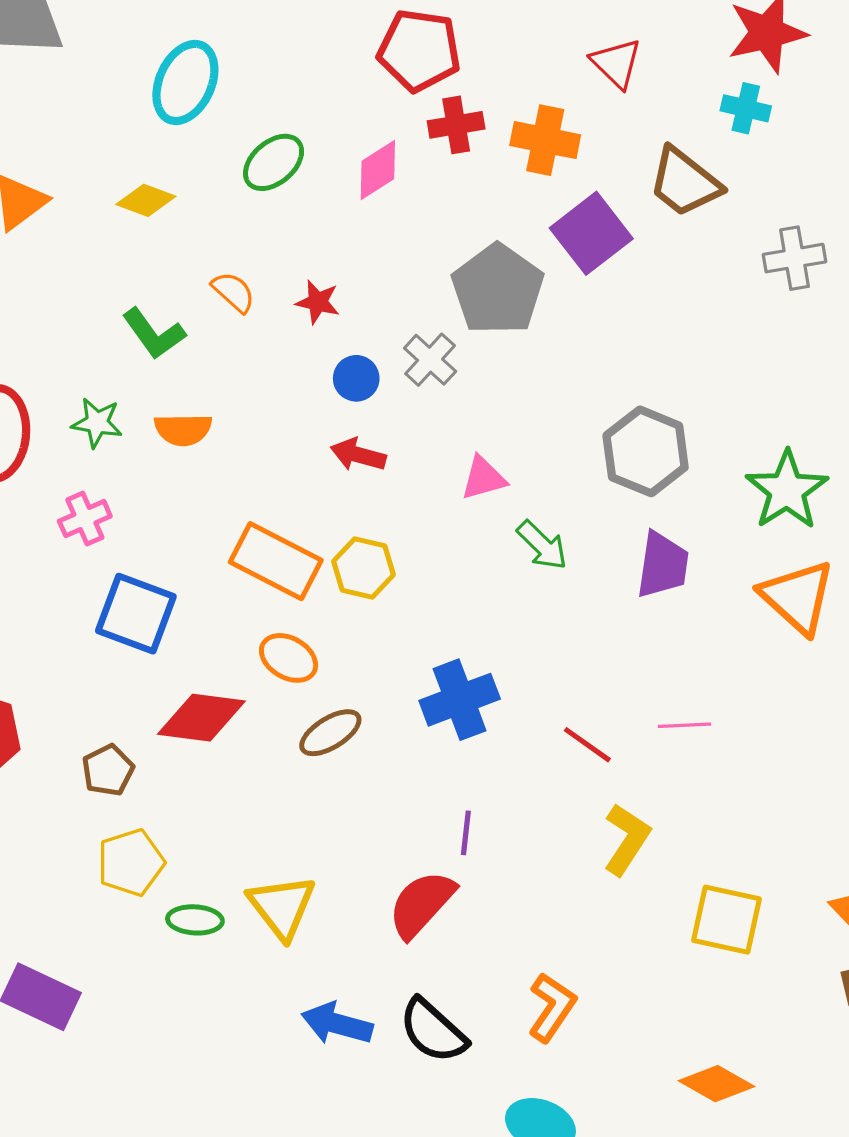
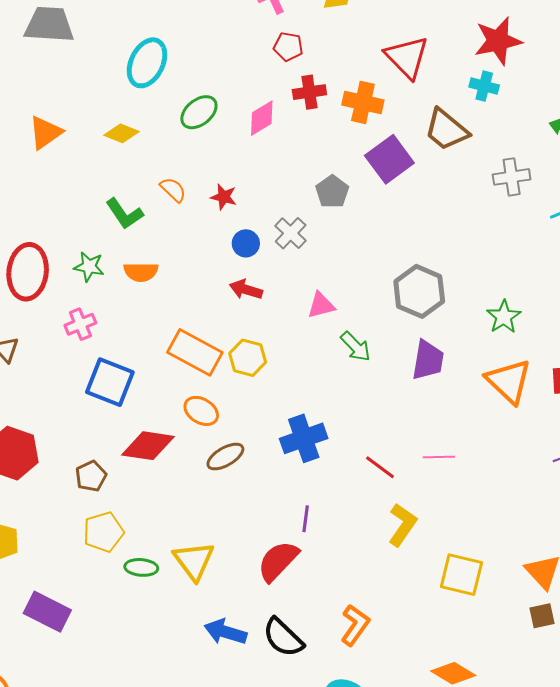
red pentagon: (419, 50) -> (288, 47), size x0.6
red triangle: (616, 63) -> (407, 57), size x1.4
gray pentagon: (498, 289) -> (332, 192), size x0.6
green star: (787, 490) -> (504, 317), size x0.7

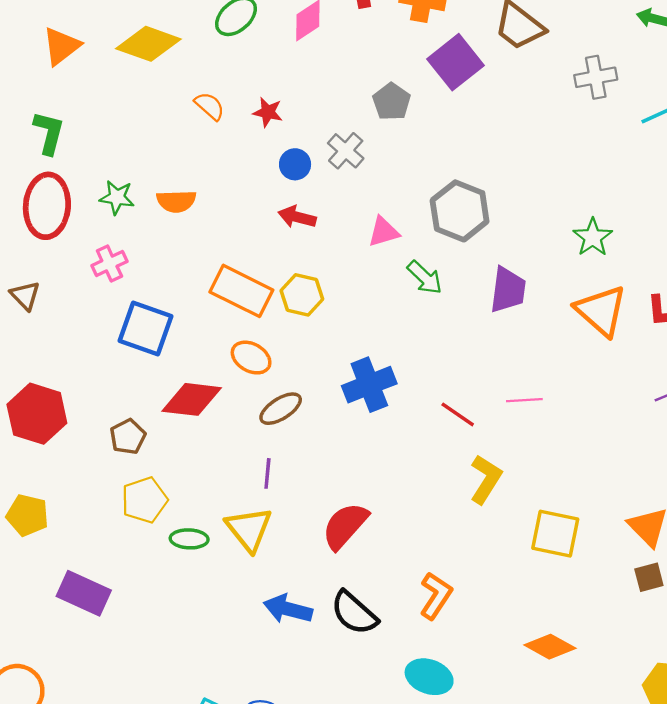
yellow diamond: (121, 133) -> (148, 44), size x1.6
green L-shape: (124, 214) -> (49, 133), moved, turned -129
gray hexagon: (419, 291) -> (460, 211), moved
purple line: (306, 519) -> (267, 473), moved

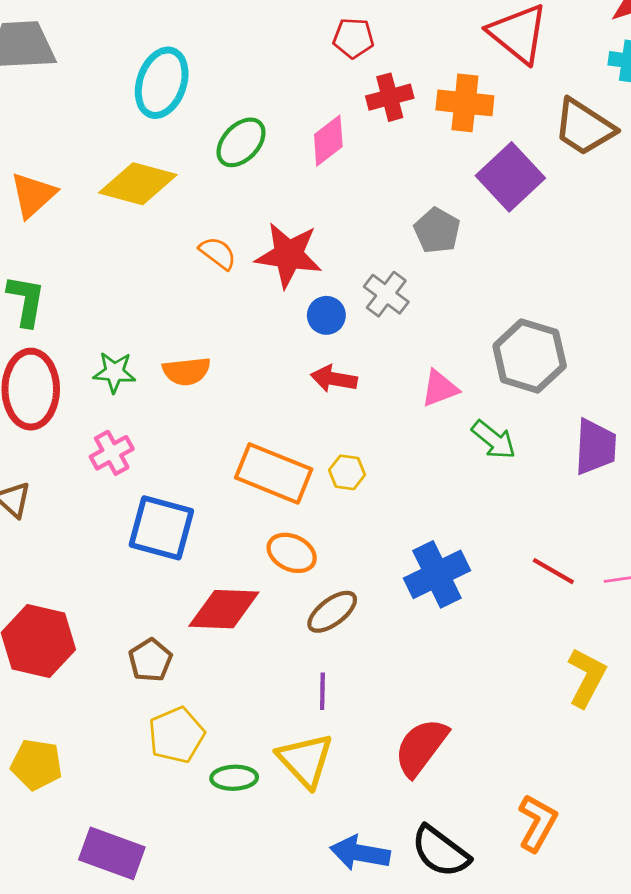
red star: (268, 112) -> (289, 255), size x1.8
yellow hexagon: (302, 295) -> (347, 472), size x0.7
red line: (458, 414) -> (553, 571), moved

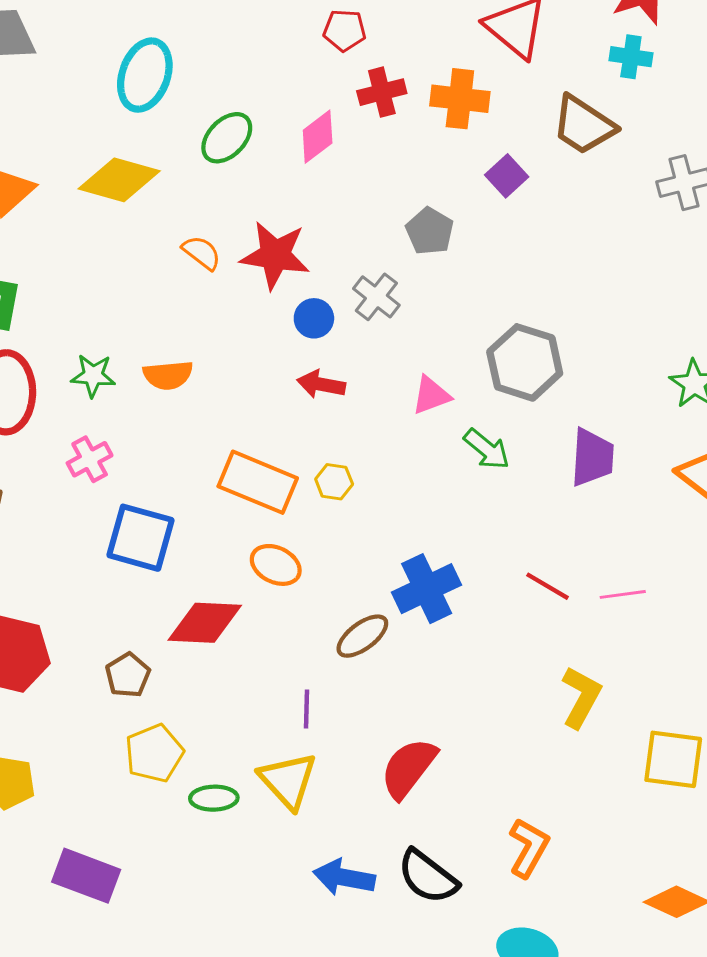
purple square: (510, 177) -> (507, 176), size x0.6
brown ellipse: (332, 612) -> (362, 636), moved

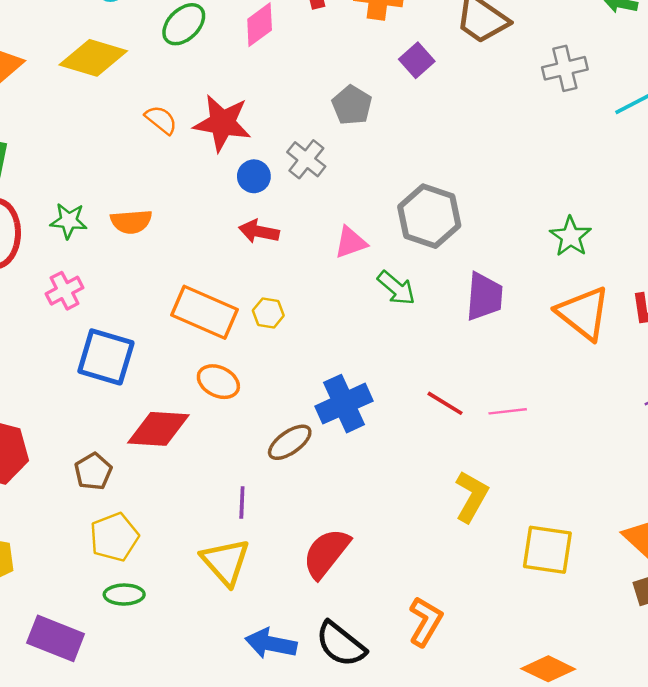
green ellipse: (214, 798) -> (124, 595), moved

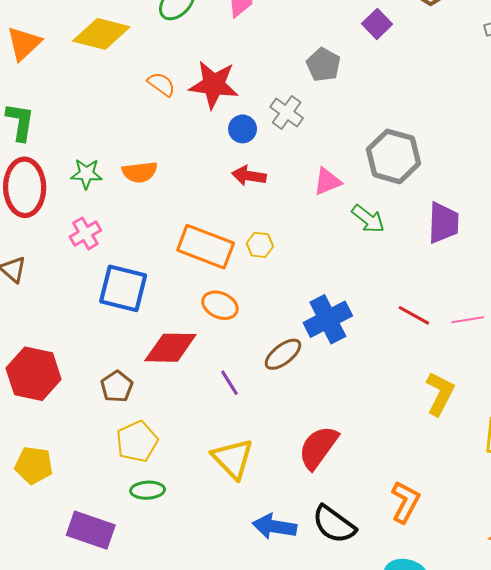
purple line: (242, 502) -> (229, 383), moved, turned -32

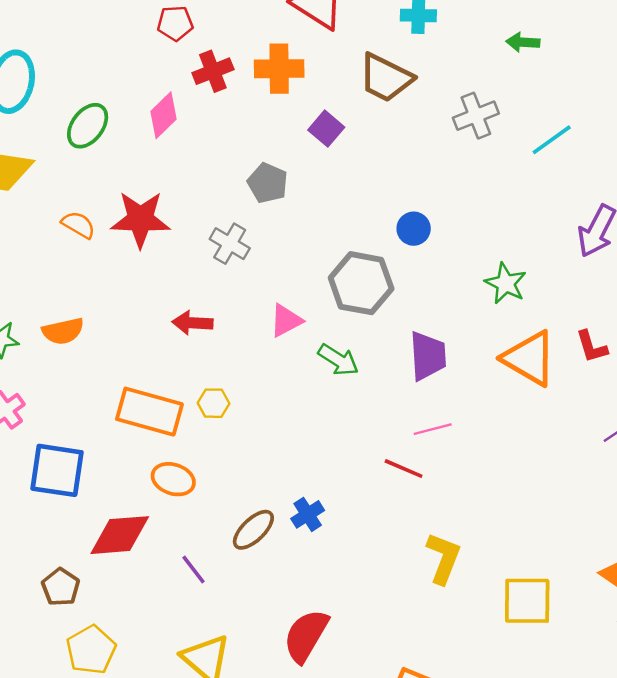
blue circle: (243, 129) -> (414, 229), moved
blue cross: (328, 319) -> (308, 514), moved, size x0.6
pink line: (468, 320) -> (433, 429), moved

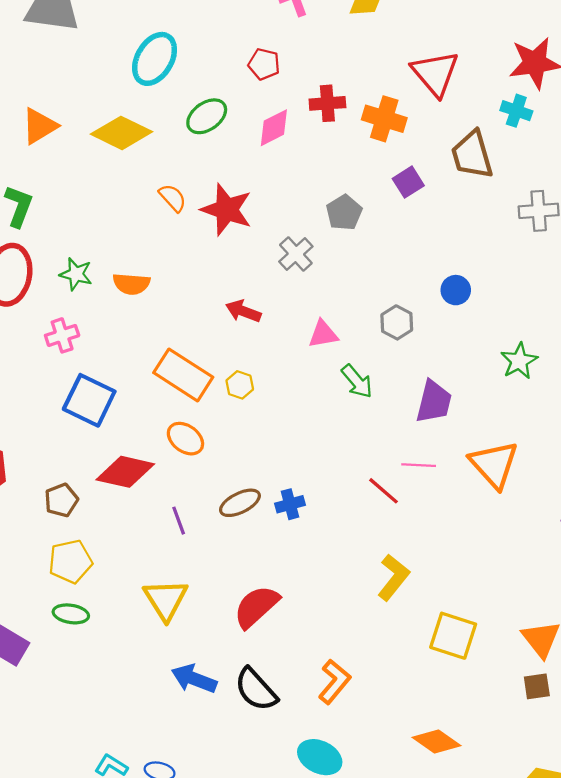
red pentagon: (175, 23) -> (264, 64), moved
brown trapezoid: (386, 78) -> (472, 155), turned 30
gray hexagon: (361, 283) -> (397, 322), size x0.6
orange triangle: (529, 358) -> (494, 464), moved

